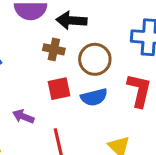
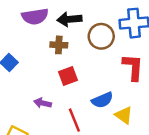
brown circle: (95, 59) -> (101, 36), moved
blue semicircle: (94, 97) -> (102, 100), moved

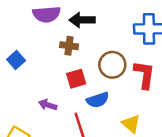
brown circle: (101, 36) -> (112, 65), moved
blue semicircle: (102, 100) -> (98, 100), moved

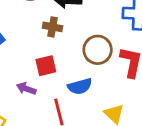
red square: (76, 79) -> (46, 66), moved

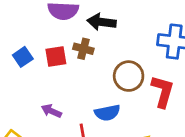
red square: (46, 66) -> (56, 57), moved

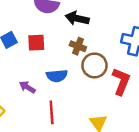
brown cross: (83, 49) -> (78, 46), moved
blue semicircle: (107, 113) -> (57, 76), moved

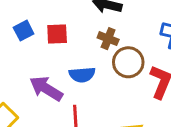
purple arrow: (27, 87) -> (46, 89), size x1.6

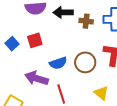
brown cross: (108, 39) -> (86, 21), moved
brown circle: (128, 62) -> (85, 62), moved

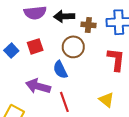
brown circle: (85, 62) -> (73, 47), moved
blue semicircle: (58, 63) -> (60, 70), turned 84

